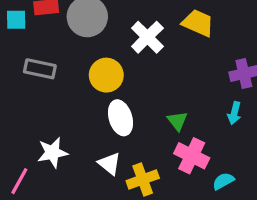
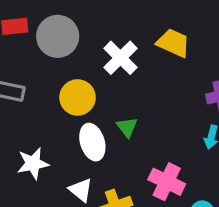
green triangle: (177, 121) -> (127, 127), moved
white star: (53, 153) -> (33, 163), moved

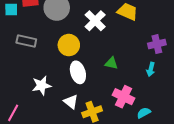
green triangle: (127, 127) -> (111, 63), moved, turned -40

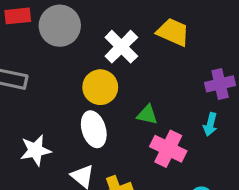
yellow circle: (69, 45) -> (100, 87), moved
pink cross: (123, 97) -> (168, 149), moved

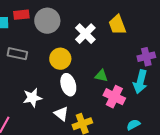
yellow trapezoid: (173, 32) -> (117, 25), turned -135
yellow circle: (100, 87) -> (60, 59), moved
cyan arrow: (210, 124) -> (140, 82), size x1.6

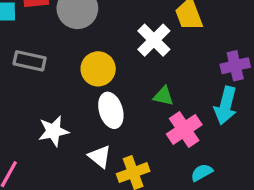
white cross: (85, 34) -> (154, 40), moved
pink cross: (114, 97) -> (184, 129), turned 30
cyan semicircle: (133, 125) -> (202, 173), moved

